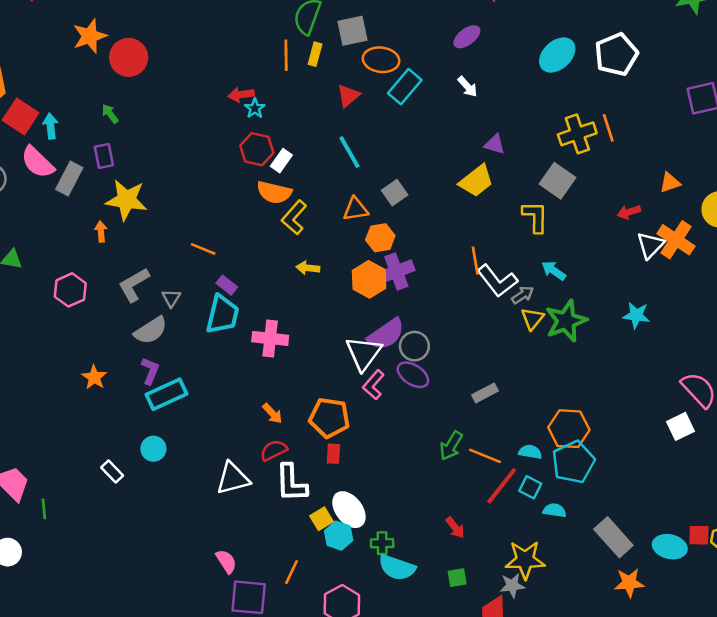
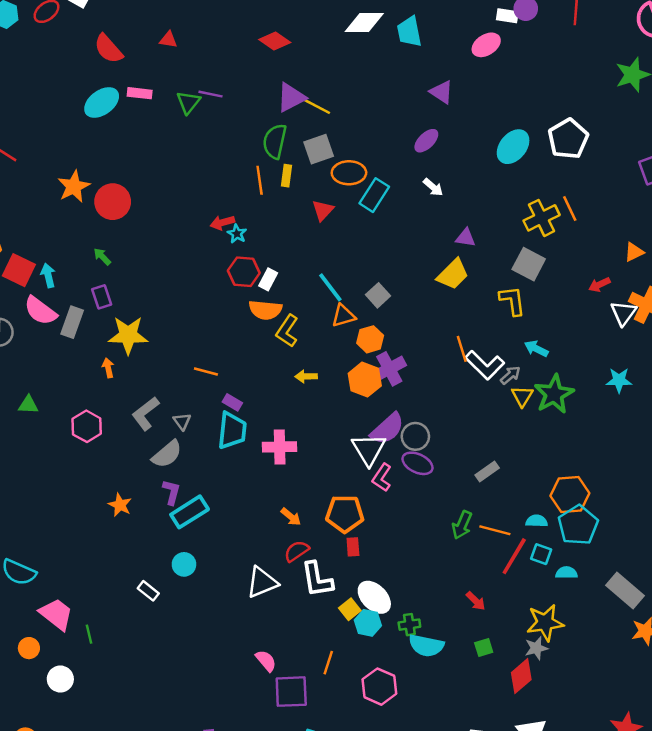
cyan line: (349, 152) -> (330, 287), moved

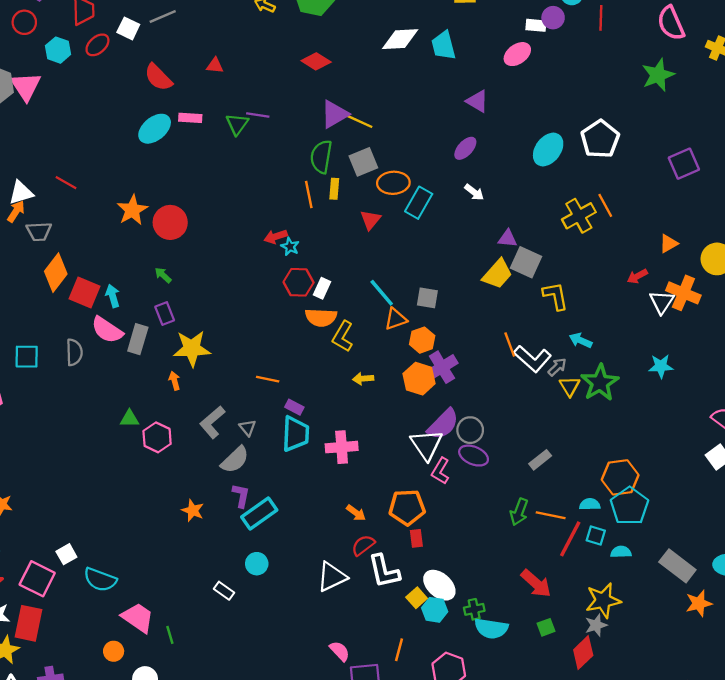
gray square: (529, 264) -> (526, 262), moved
gray square: (378, 295) -> (427, 298), turned -35
green triangle: (28, 405) -> (129, 419), moved
red arrow: (476, 601) -> (536, 583), size x1.6

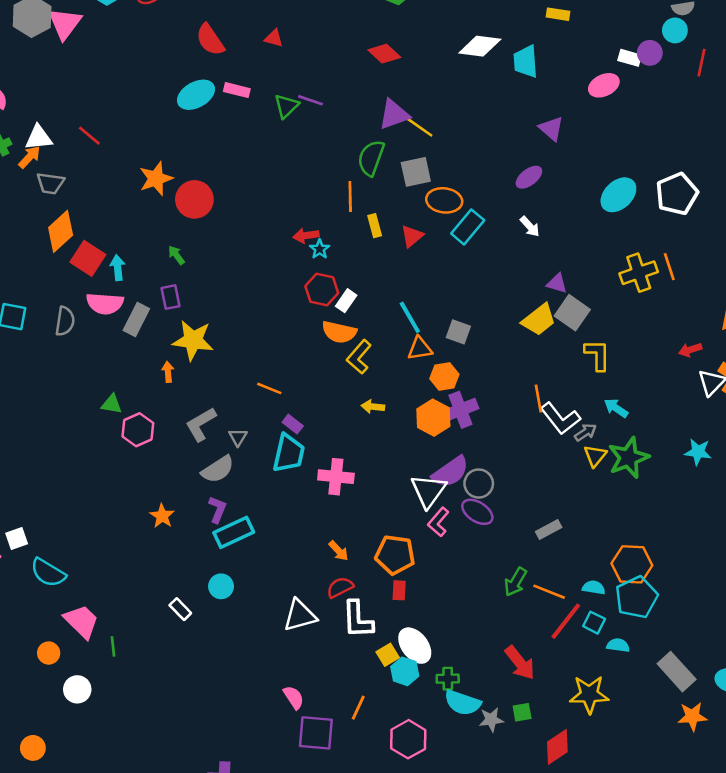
yellow rectangle: (334, 189) -> (375, 226), moved, turned -30
pink semicircle: (107, 330) -> (105, 303), turned -40
gray star: (596, 625) -> (491, 720), moved

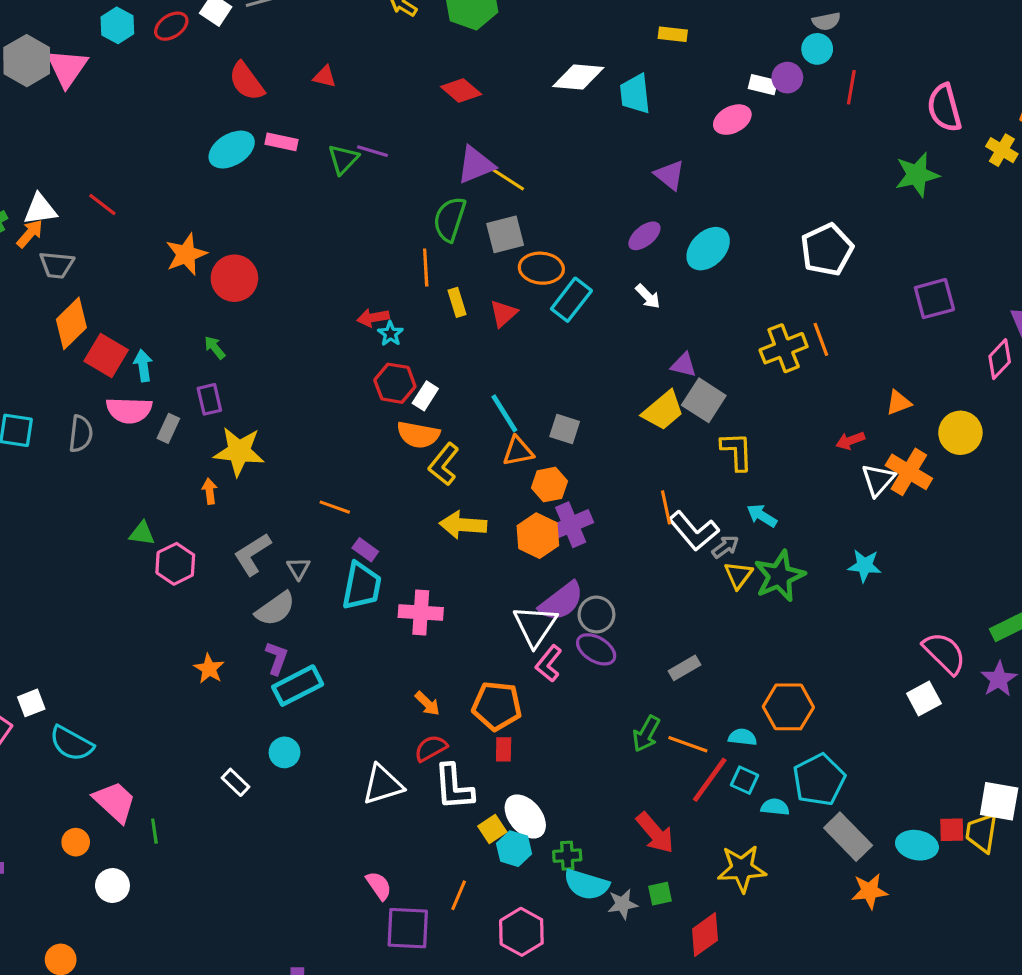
cyan ellipse: (618, 195) -> (708, 249), moved
gray rectangle: (136, 320) -> (168, 428), size x0.7
yellow arrow: (373, 407) -> (463, 525), size x1.6
cyan pentagon: (636, 597) -> (819, 780), moved

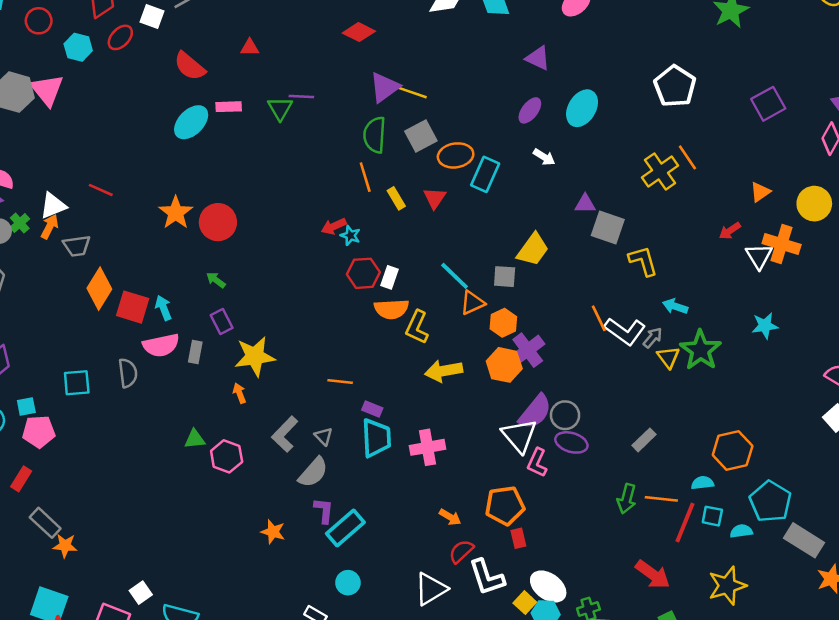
yellow trapezoid: (663, 410) -> (533, 250), moved

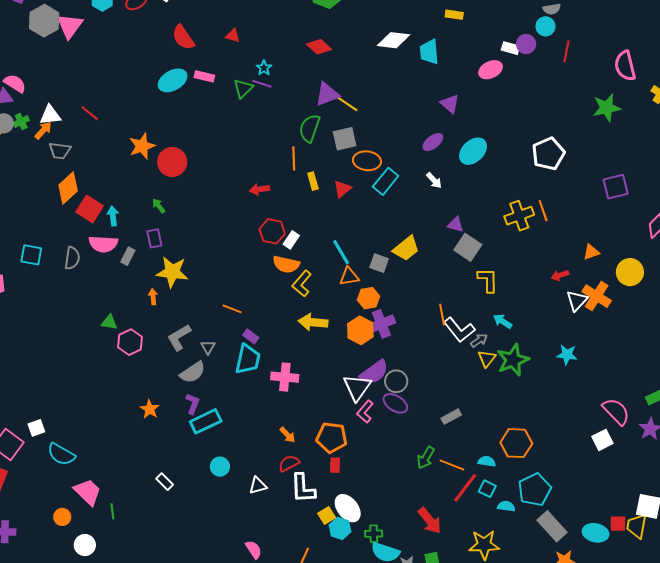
cyan star: (350, 235) -> (264, 68), moved
cyan circle: (348, 583) -> (220, 467), moved
white triangle: (431, 589) -> (258, 486), size x0.7

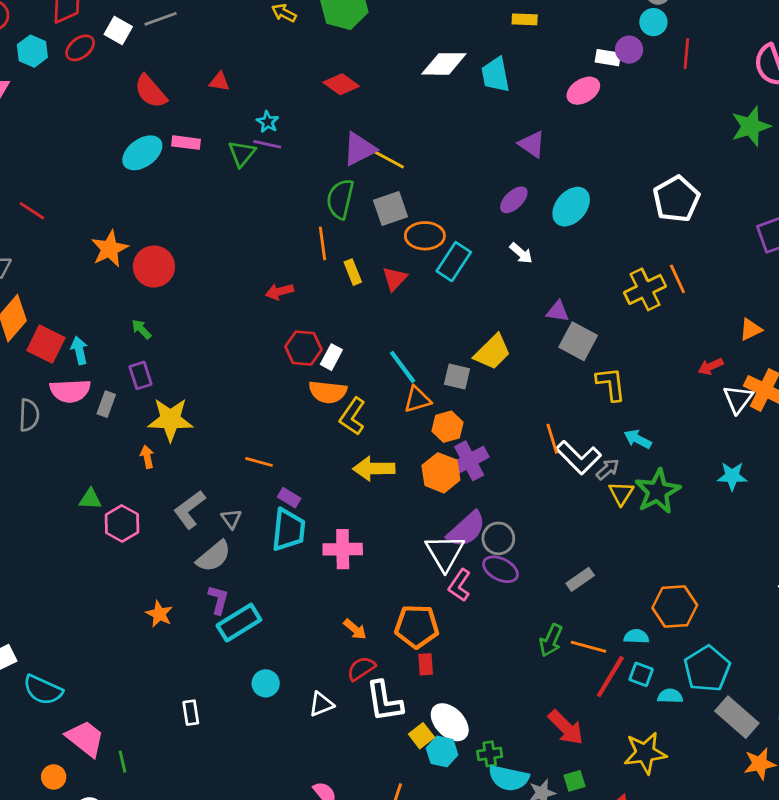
white rectangle: (165, 482) -> (191, 713), turned 42

